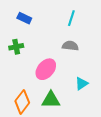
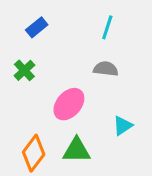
blue rectangle: (24, 18) -> (37, 27), turned -64
green cross: (16, 47) -> (24, 70), turned -32

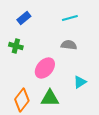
cyan line: (107, 27) -> (70, 18), turned 56
green cross: (24, 70) -> (16, 46), turned -32

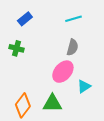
gray semicircle: (69, 45) -> (72, 47), turned 98
pink ellipse: (45, 68) -> (63, 72), moved

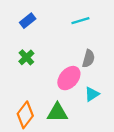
gray semicircle: (72, 47) -> (88, 59), moved
green cross: (17, 48) -> (26, 57), moved, turned 32

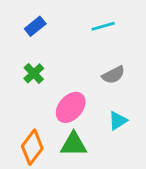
gray semicircle: (88, 59) -> (113, 75), turned 48
pink ellipse: (69, 78) -> (71, 107), moved

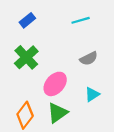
green cross: (34, 73) -> (26, 57), size x1.5
green triangle: (74, 144) -> (57, 113), turned -35

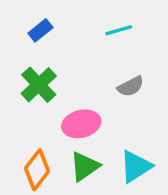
pink ellipse: (55, 84) -> (81, 124), turned 35
cyan triangle: (92, 94) -> (136, 166), moved, size x1.5

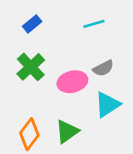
pink ellipse: (81, 124) -> (72, 82), moved
cyan triangle: (136, 166) -> (107, 105), moved

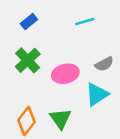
gray semicircle: (103, 68) -> (104, 64), moved
green triangle: (67, 131) -> (60, 119), turned -30

